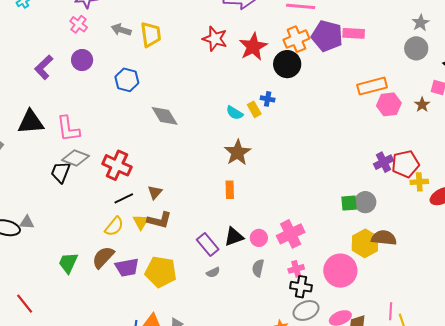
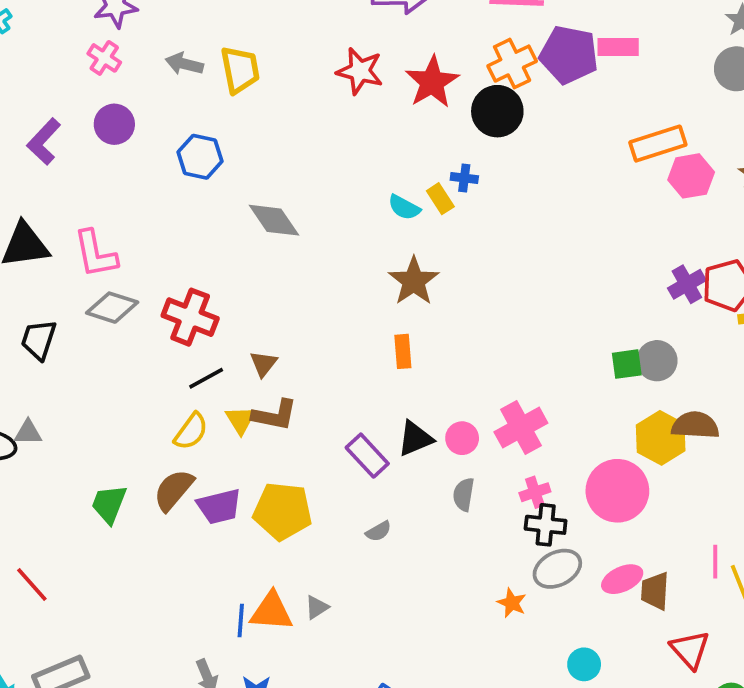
black trapezoid: (61, 172) -> (39, 340), moved
gray semicircle: (213, 272) -> (378, 531), moved

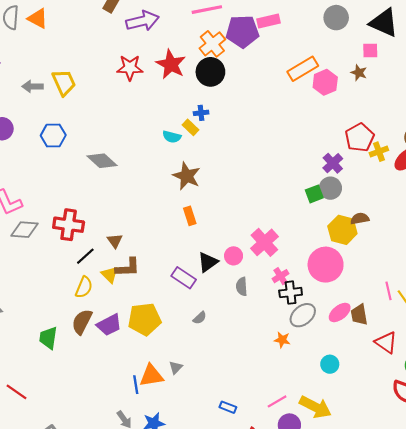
purple cross: (687, 284) -> (333, 163), moved
brown semicircle: (695, 425) -> (360, 219), size x0.7

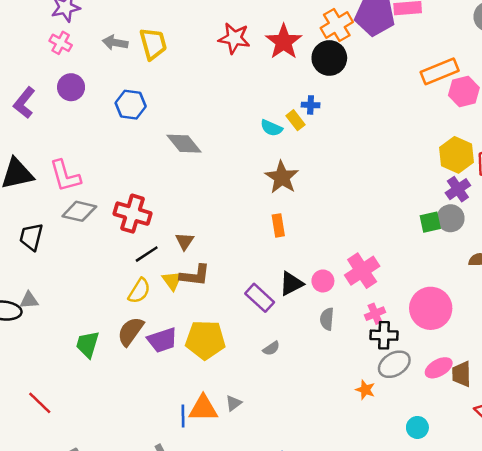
yellow hexagon: (342, 230) -> (457, 155), moved

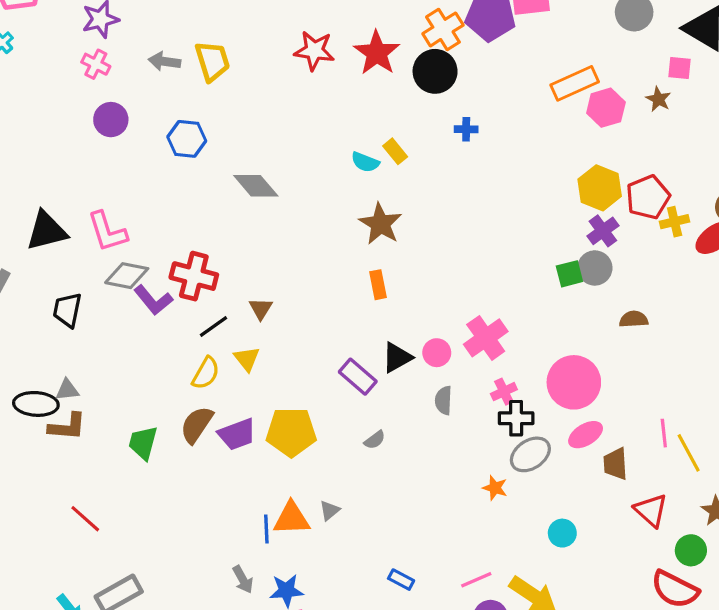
purple L-shape: (24, 103) -> (153, 300), moved, turned -76
blue cross: (311, 105) -> (466, 129), moved
brown L-shape: (195, 275) -> (67, 427), moved
pink ellipse: (439, 368) -> (586, 435), moved

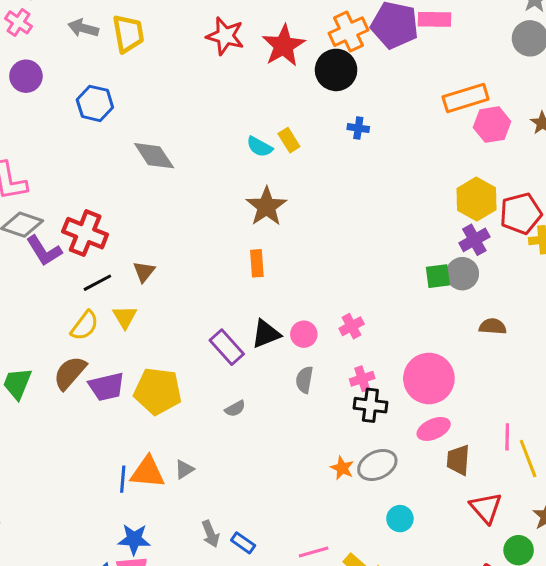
pink cross: (486, 338) -> (352, 326), size x0.6
gray ellipse: (530, 454) -> (377, 465), moved
gray arrow: (243, 579) -> (210, 534), moved

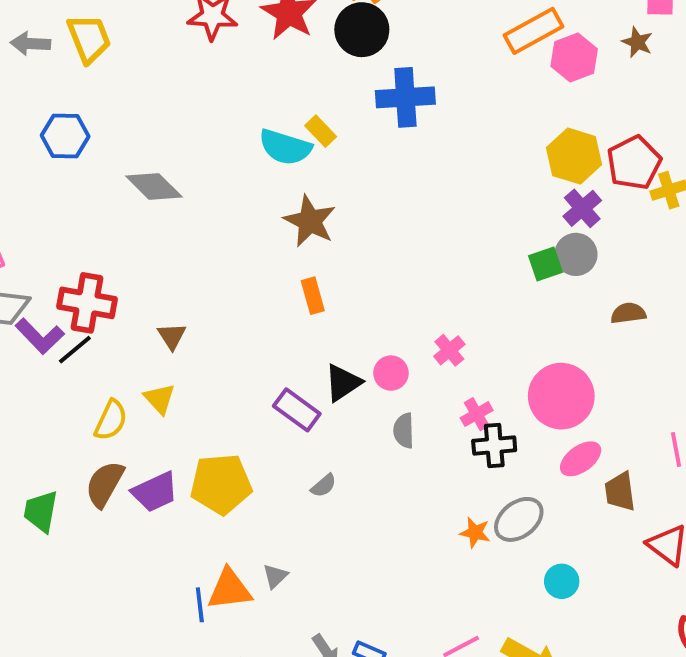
blue cross: (358, 128) -> (405, 97), size x2.0
cyan semicircle: (260, 147) -> (285, 147), size x1.5
black line: (97, 283) -> (75, 350), moved

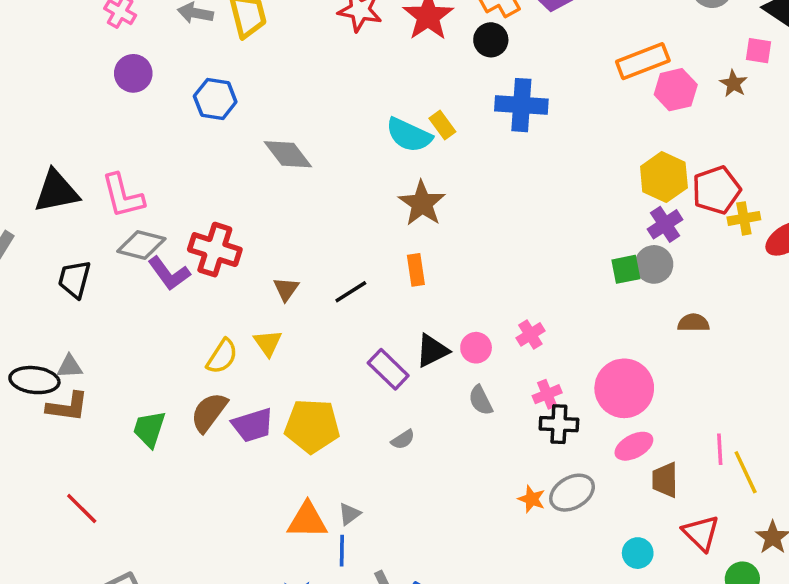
black circle: (362, 30) -> (491, 40), size x0.7
black line: (75, 350) -> (351, 292), moved
gray semicircle: (404, 431) -> (481, 400), turned -32
cyan circle: (562, 581) -> (638, 553), moved
blue line: (200, 605) -> (342, 551), moved

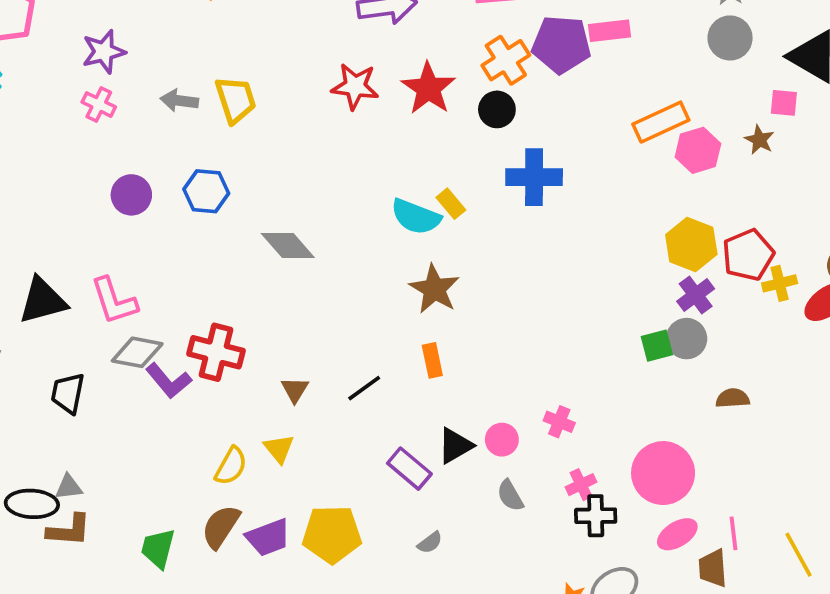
purple circle: (133, 73) -> (131, 195), moved
pink cross: (530, 334) -> (559, 422), turned -32
pink line: (720, 449) -> (734, 533), moved

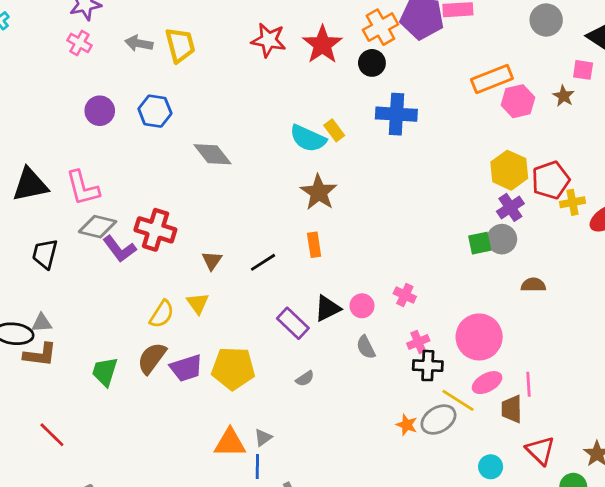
yellow line: (798, 555) -> (458, 400), moved, turned -32

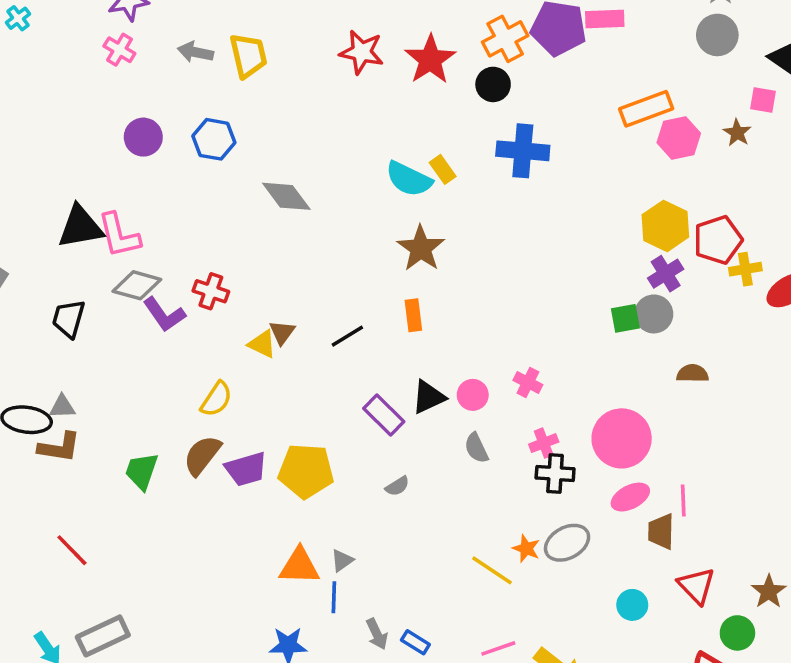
black triangle: (30, 185) -> (80, 227), moved
red cross: (155, 230) -> (211, 291), size x0.7
yellow triangle: (198, 303) -> (262, 344), moved, turned -30
yellow line: (458, 400) -> (492, 570), moved

